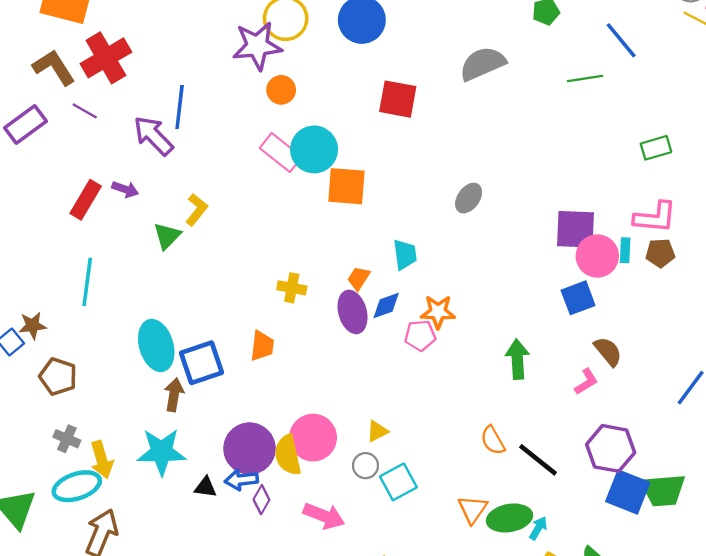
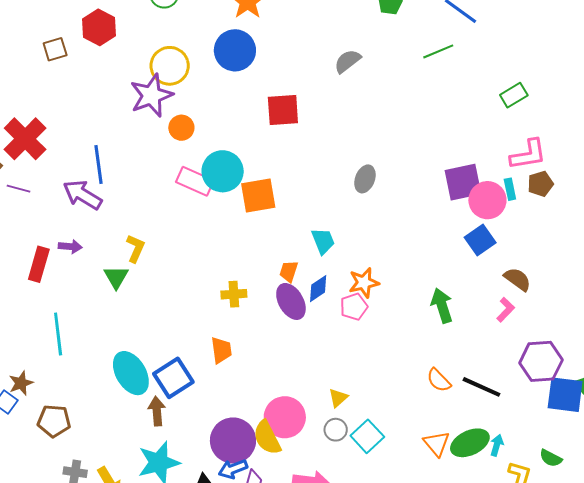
gray semicircle: (483, 64) -> (347, 61), size x0.7

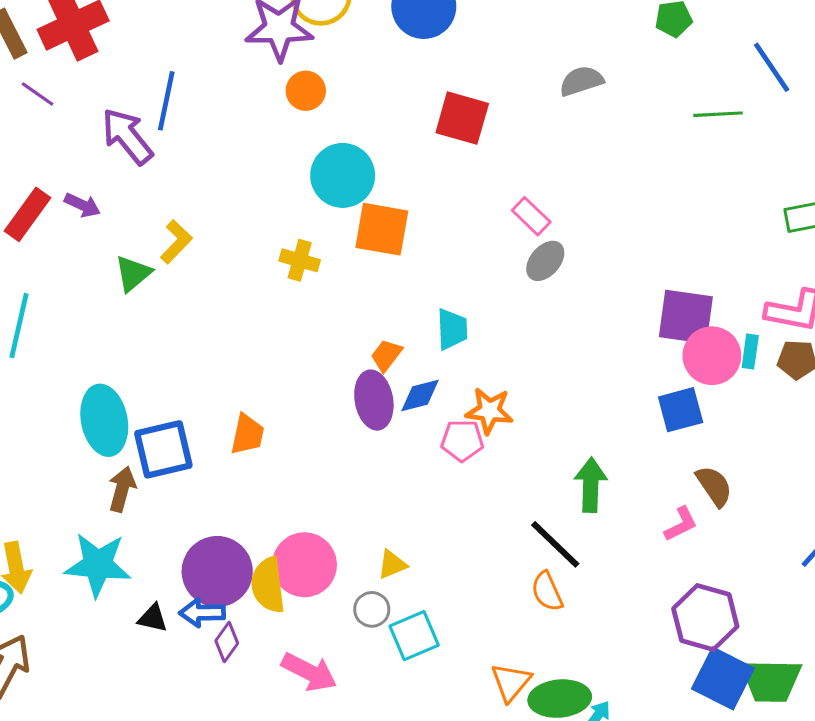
pink rectangle: (195, 181) -> (531, 216), moved, size x0.7
yellow cross: (234, 294) -> (300, 260), moved
black line: (481, 387) -> (555, 544), moved

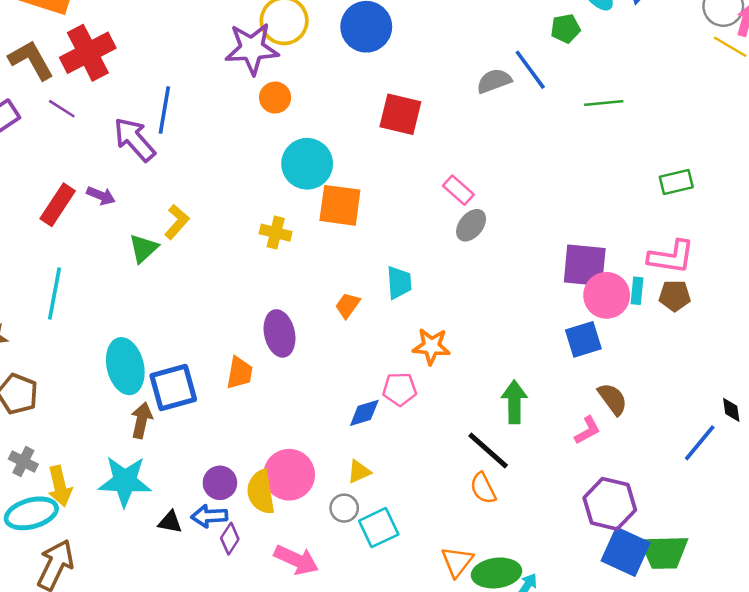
blue line: (772, 67) -> (530, 70), moved
blue diamond: (420, 396) -> (364, 413), moved
purple ellipse: (374, 400) -> (280, 333), moved
pink pentagon: (462, 440) -> (400, 389), moved
purple circle: (217, 571) -> (220, 483), size x0.6

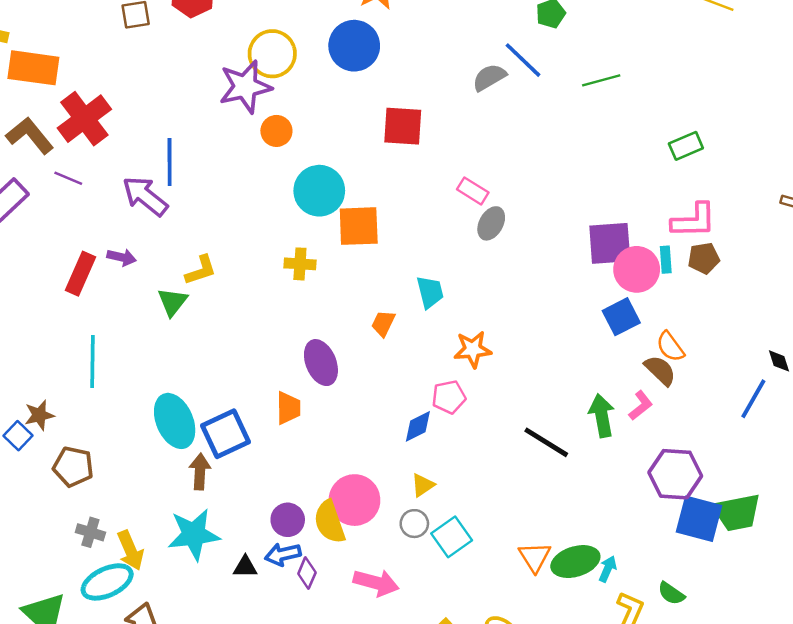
yellow L-shape: (177, 222) -> (201, 270), turned 40
green arrow: (514, 402) -> (602, 416), moved
orange semicircle: (483, 488) -> (670, 347), moved

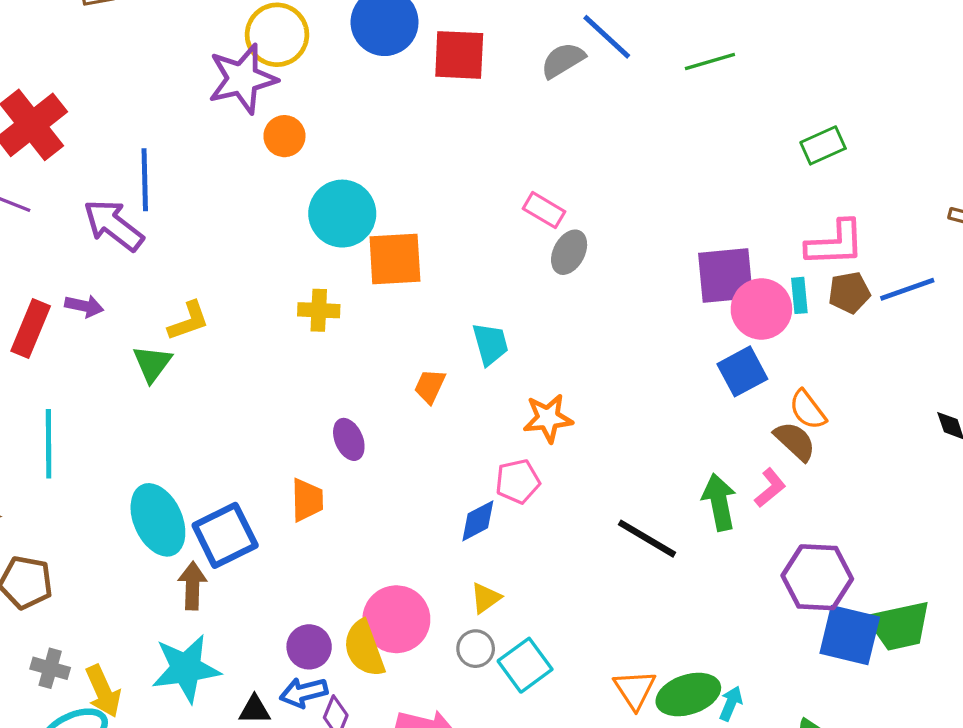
red square: (403, 126) -> (459, 55), moved
purple ellipse: (321, 363) -> (349, 439), size x0.7
blue line: (753, 399) -> (907, 289), moved, turned 42

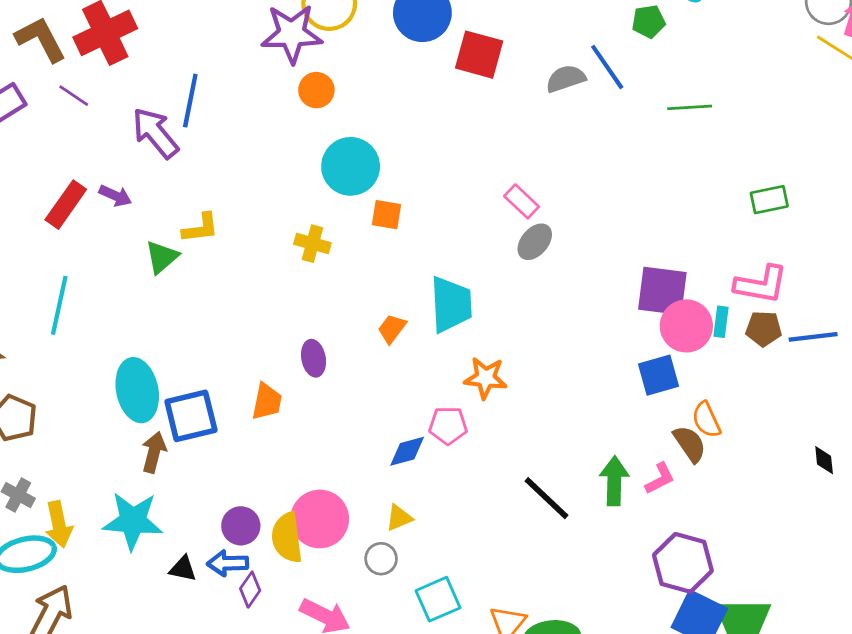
orange square: (395, 259) -> (386, 215), size x0.6
cyan trapezoid: (490, 344) -> (451, 304), size x1.5
cyan square: (525, 665) -> (438, 599), moved

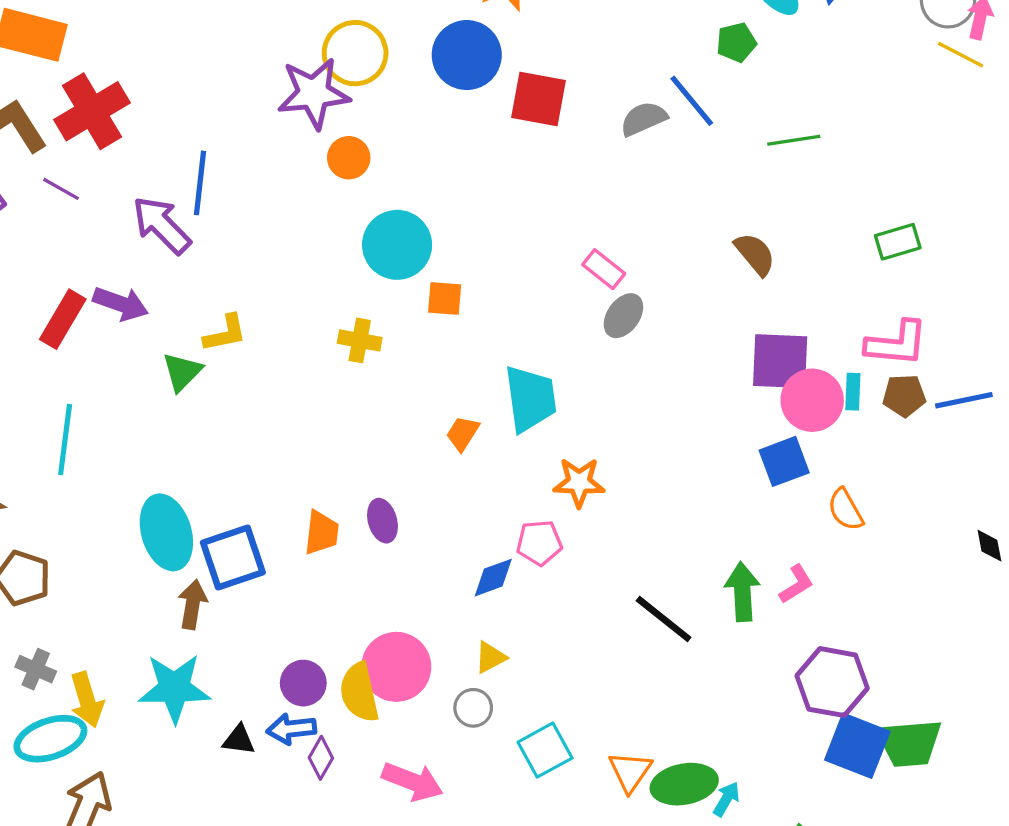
purple arrow: (115, 196) -> (121, 304), size x1.4
purple ellipse: (314, 358) -> (382, 521), moved
brown semicircle: (690, 444) -> (755, 254), moved

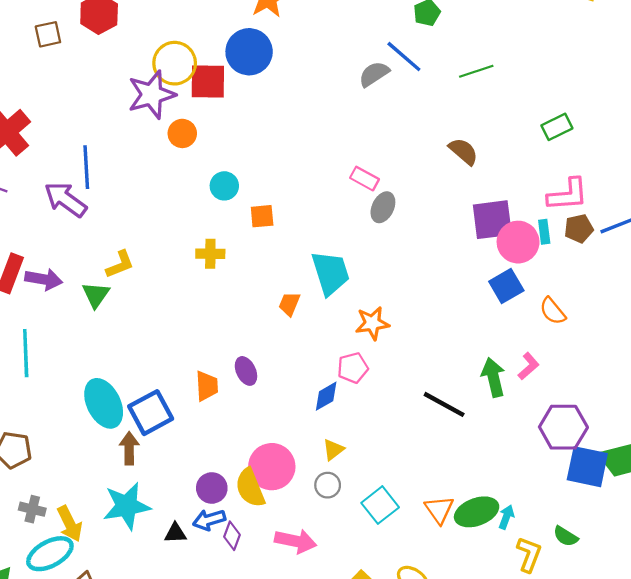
red square: (538, 99) -> (208, 81), moved
cyan circle: (397, 245) -> (224, 186), size x0.6
purple arrow: (121, 304) -> (44, 279), moved

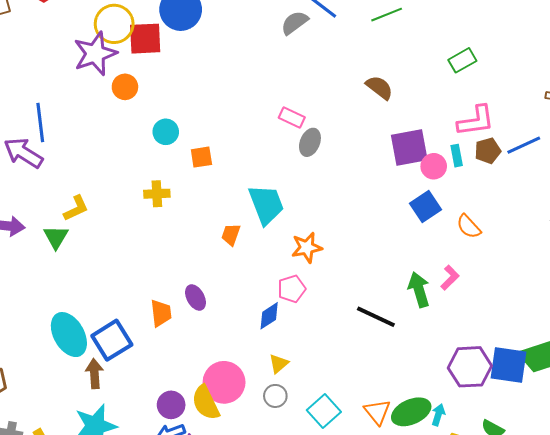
pink circle: (518, 242) -> (434, 166), size x0.7
purple hexagon: (563, 427) -> (470, 367), moved

